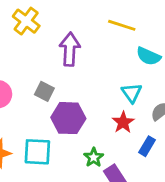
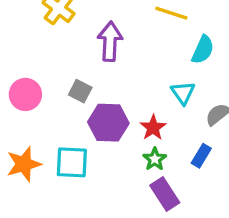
cyan semicircle: (148, 56) -> (203, 50), turned -90
red star: (123, 122) -> (153, 128), moved
green star: (94, 157) -> (155, 159), moved

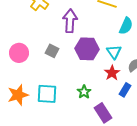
purple hexagon: (108, 123) -> (87, 49), moved
red star: (153, 128) -> (112, 73), moved
green star: (155, 159) -> (84, 92), moved

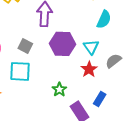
blue rectangle: (125, 90) -> (100, 99), moved
cyan square: (47, 94) -> (20, 71), moved

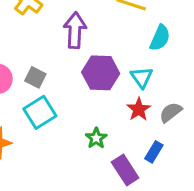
gray square: (25, 46) -> (35, 77), moved
gray semicircle: (113, 61) -> (171, 112), moved
cyan square: (20, 71) -> (40, 112), turned -35

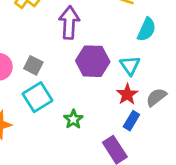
green star: (96, 138) -> (73, 119), moved
blue rectangle: (154, 152) -> (131, 121), moved

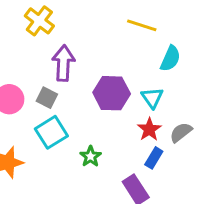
purple arrow: (69, 23) -> (63, 63), moved

